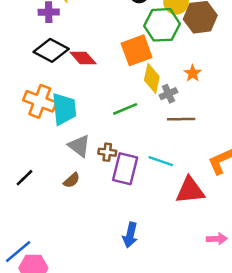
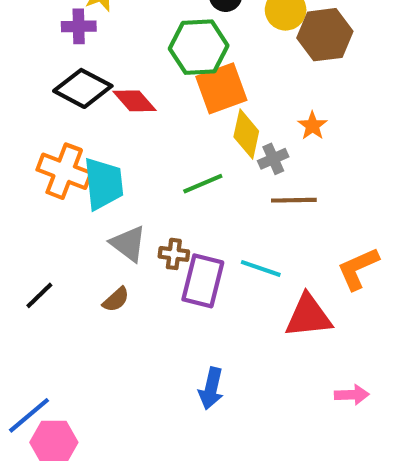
green hexagon: (162, 25) -> (199, 47), moved

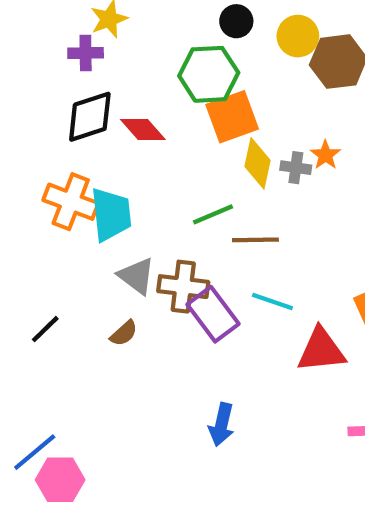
black diamond: (83, 88) -> (90, 117), turned -46
gray cross: (273, 159) -> (296, 168), moved, turned 32
brown line: (294, 200) -> (255, 240), moved
brown cross: (174, 254) -> (183, 287), size x1.6
purple rectangle: (203, 281) -> (213, 314), turned -51

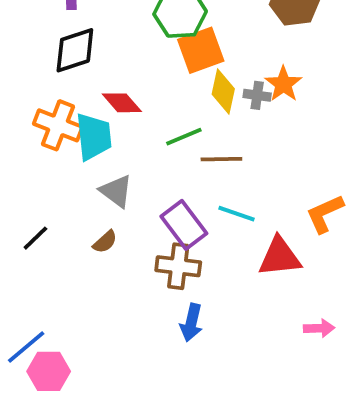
red diamond: (143, 129) -> (122, 103), moved
orange star: (325, 155) -> (283, 84), size x1.4
brown cross: (183, 287) -> (178, 266), moved

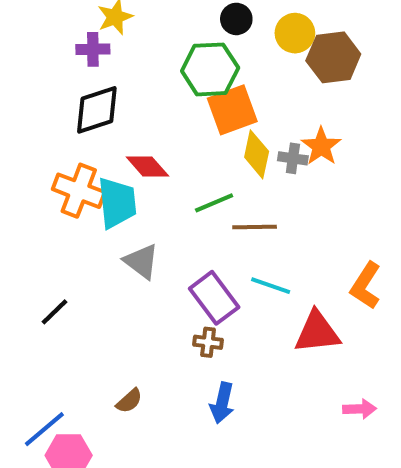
orange L-shape: (325, 214) -> (366, 286), turned -33
brown semicircle: (105, 242) -> (129, 401), moved
brown cross: (178, 266) -> (208, 342), size x0.6

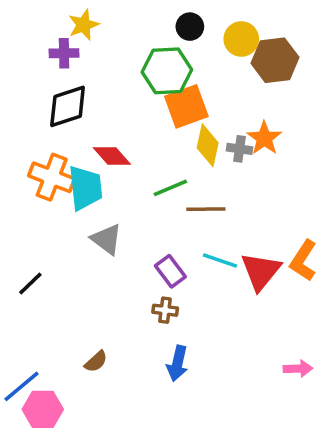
purple rectangle: (214, 298) -> (170, 271), size x0.7
red triangle: (317, 332) -> (261, 271), moved, turned -45

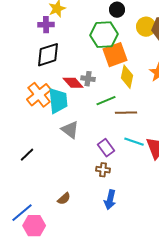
yellow circle: (241, 39) -> (146, 27), moved
gray cross: (239, 149) -> (88, 79), moved
orange cross: (52, 177) -> (39, 95), turned 30

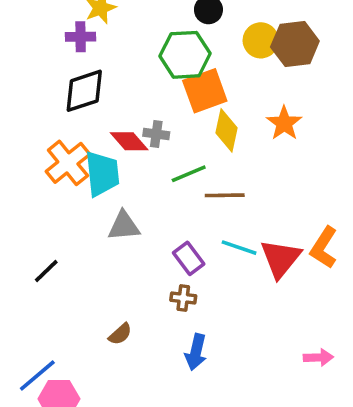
gray triangle: (70, 130) -> (124, 226), turned -42
brown semicircle: (64, 199) -> (120, 334), moved

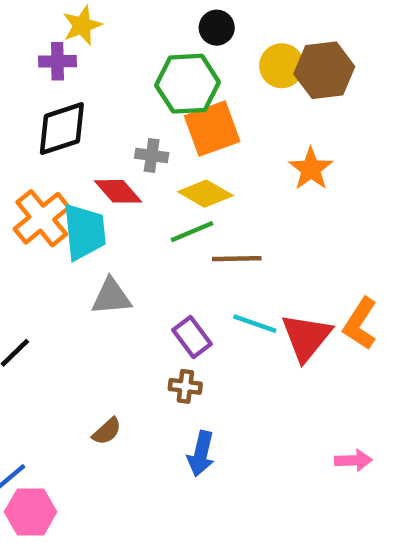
yellow diamond: (226, 130) -> (205, 194), moved, turned -72
gray cross: (156, 134) -> (152, 155), moved

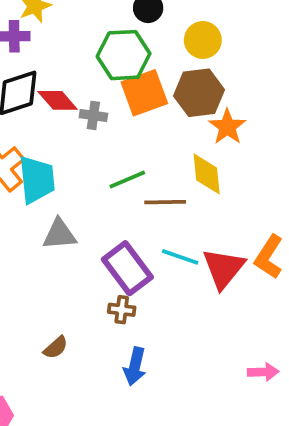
brown hexagon: (324, 70) -> (199, 93), moved
red diamond: (118, 191) -> (58, 100), moved
yellow diamond: (205, 194) -> (207, 174), moved, turned 54
purple rectangle: (192, 337) -> (127, 268), size x1.5

